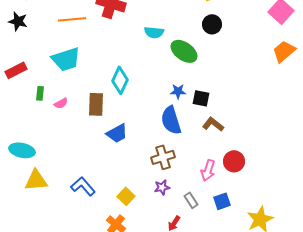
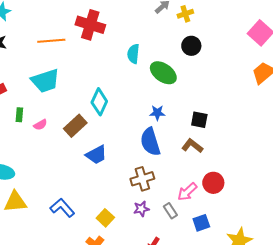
cyan semicircle: (154, 32) -> (133, 54), turned 90
black square: (201, 98) -> (199, 120), moved
brown rectangle: (96, 104) -> (75, 126), turned 45
pink arrow: (208, 170) -> (187, 192), turned 30
gray rectangle: (191, 200) -> (170, 211), moved

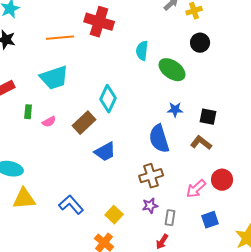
blue star: (157, 113) -> (175, 110), moved
gray rectangle: (170, 211) -> (170, 218), moved, turned 42

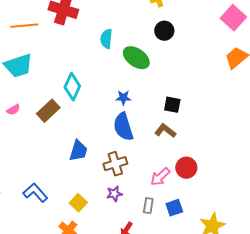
blue star: (175, 110) -> (123, 98), moved
blue trapezoid: (105, 152) -> (78, 151), moved, turned -45
gray rectangle: (170, 218) -> (148, 206), moved

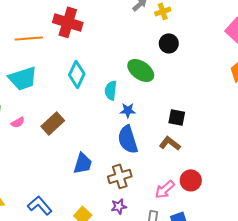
cyan semicircle: (106, 39) -> (111, 90), moved
cyan diamond: (72, 87) -> (77, 74), moved

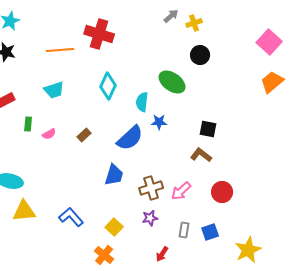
cyan trapezoid: (23, 78) -> (54, 90), size x0.7
brown rectangle: (53, 123) -> (84, 135), size x0.6
blue semicircle: (128, 139) -> (130, 138), moved, turned -116
pink arrow: (165, 189) -> (181, 191), moved

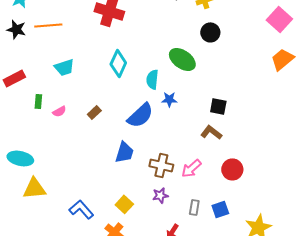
orange line: (60, 50) -> (48, 25), moved
brown cross: (151, 188) -> (161, 165), turned 30
blue L-shape: (71, 217) -> (81, 209), moved

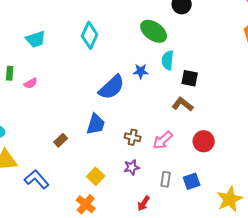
cyan semicircle: (152, 79) -> (168, 60), moved
brown rectangle: (94, 112) -> (61, 140), moved
brown cross: (161, 165) -> (133, 137), size x0.7
blue L-shape: (81, 209) -> (37, 179), moved

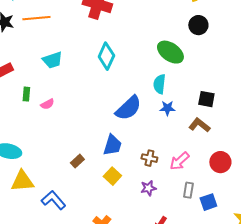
cyan semicircle: (168, 60) -> (159, 84), moved
blue star: (141, 71) -> (167, 108), moved
yellow square: (96, 176) -> (112, 176), moved
gray rectangle: (166, 179) -> (188, 190), moved

